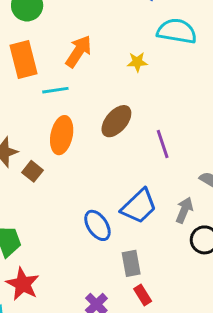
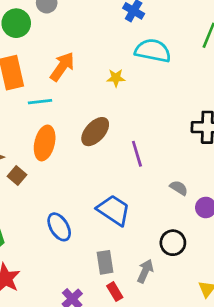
blue trapezoid: (139, 206) -> (114, 210), turned -105
gray arrow: (184, 210) -> (145, 271), moved
blue ellipse: (97, 225) -> (59, 227), moved

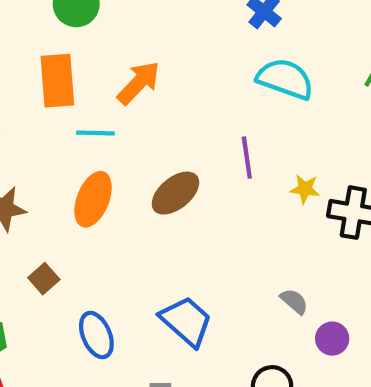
yellow star: (116, 78) -> (305, 189), moved
purple line: (137, 154) -> (247, 158), moved
brown square: (17, 175) -> (44, 279), moved

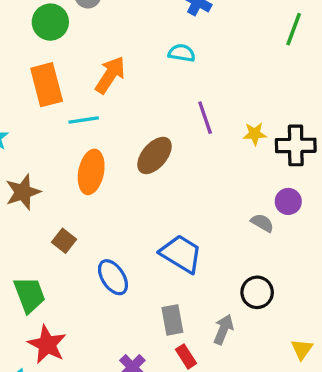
cyan semicircle: (285, 79) -> (182, 53), moved, size x0.6
purple circle: (332, 339) -> (288, 201), moved

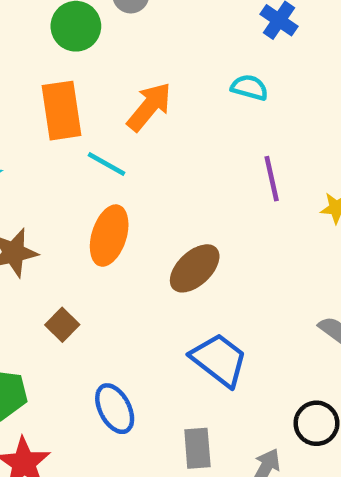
cyan line: (84, 120) -> (107, 164), turned 32
brown ellipse: (154, 155) -> (195, 268), moved
blue ellipse: (113, 277) -> (115, 409), moved

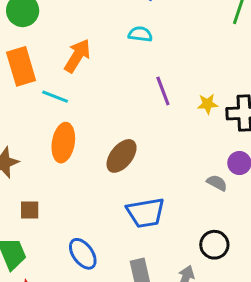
brown square: (62, 325) -> (30, 210), moved, turned -36
blue trapezoid: (219, 360) -> (146, 213), turned 141

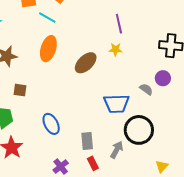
yellow star: (208, 104) -> (115, 49), moved
blue trapezoid: (146, 213) -> (116, 104), moved
black circle: (214, 245) -> (139, 130), size x1.5

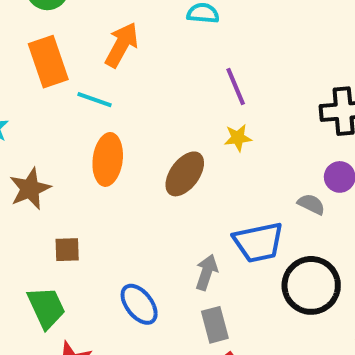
gray arrow: (117, 150) -> (207, 272), moved

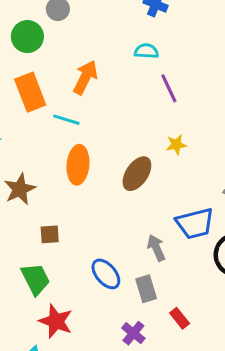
purple line: (236, 87) -> (169, 88), moved
gray arrow: (207, 272) -> (156, 248), turned -40
gray rectangle: (215, 325) -> (146, 289), moved

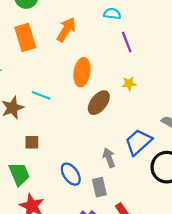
cyan line: (66, 120) -> (41, 95), moved
orange ellipse: (78, 165) -> (82, 72), moved
blue trapezoid: (195, 224) -> (138, 142), turned 148

